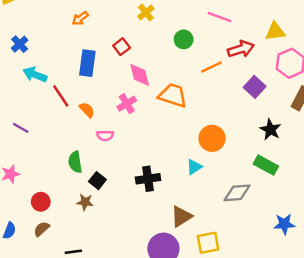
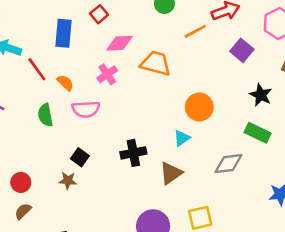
pink diamond: (140, 75) -> (119, 43), turned -75
pink semicircle: (105, 136) -> (86, 109), size x1.5
green semicircle: (75, 162) -> (45, 115), moved
brown triangle: (181, 217) -> (171, 173), moved

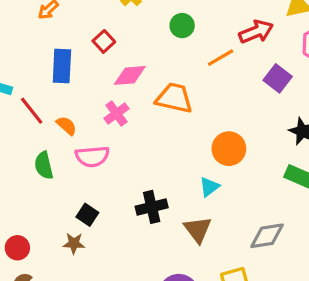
gray diamond: (228, 164) -> (267, 236), moved
brown triangle: (171, 173) -> (198, 230), turned -30

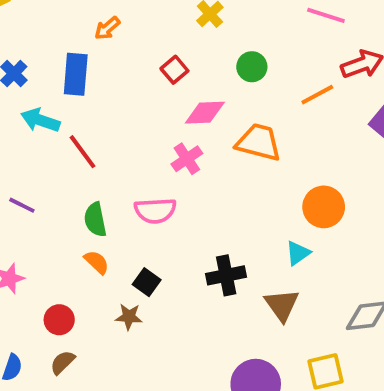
green circle: (182, 26) -> (252, 67), moved
blue rectangle: (62, 66) -> (76, 74), moved
orange semicircle: (66, 126) -> (97, 262), moved

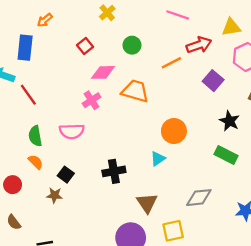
brown triangle: (282, 305) -> (147, 203), moved
red circle: (59, 320) -> (13, 185), moved
brown semicircle: (63, 362) -> (14, 222), turned -84

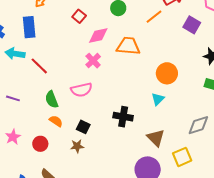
black cross: (114, 171) -> (123, 117), turned 30

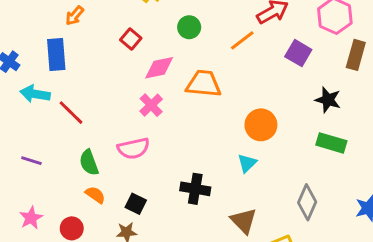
gray diamond: (198, 125) -> (307, 202), turned -50

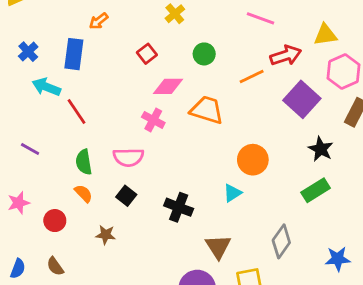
purple square: (298, 53) -> (302, 99), size x1.4
pink cross: (151, 105) -> (153, 120), turned -30
green rectangle: (331, 143) -> (316, 190), turned -60
black square: (136, 204) -> (126, 196), moved

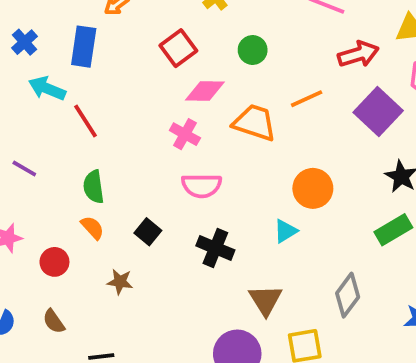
red square: (147, 54) -> (178, 48), size x1.4
orange line: (252, 77) -> (307, 99), moved
pink semicircle: (128, 157) -> (202, 186), moved

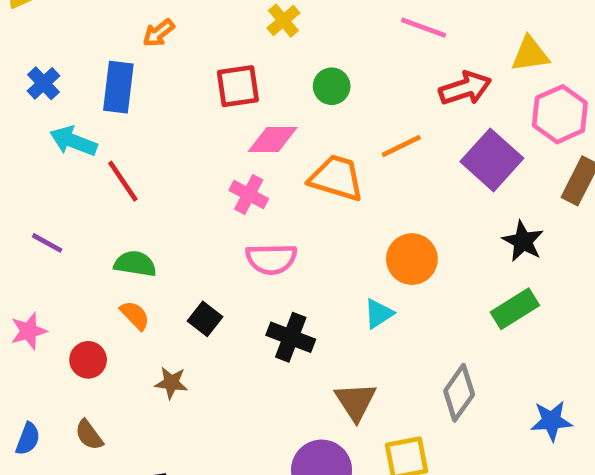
red square: (178, 48) -> (238, 86), turned 30
green semicircle: (94, 187) -> (135, 264), turned 108

